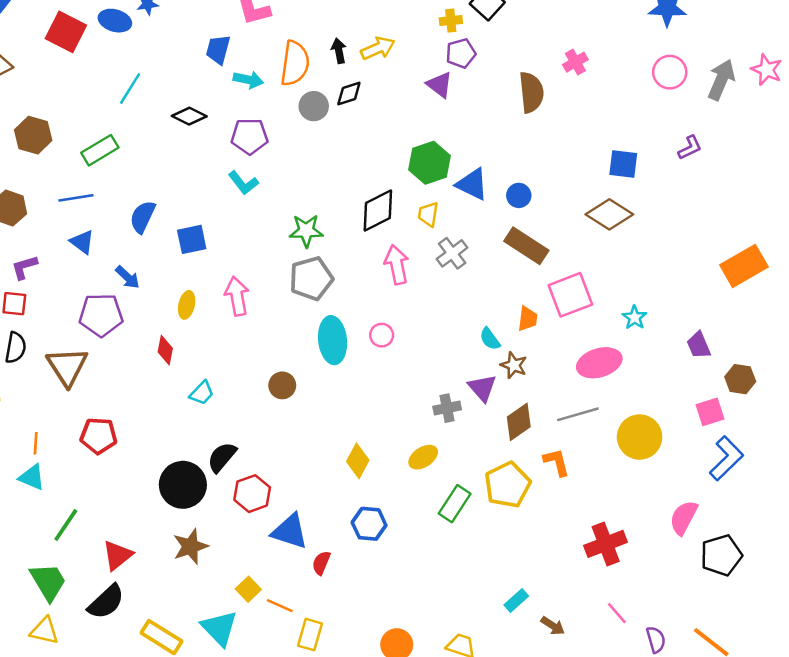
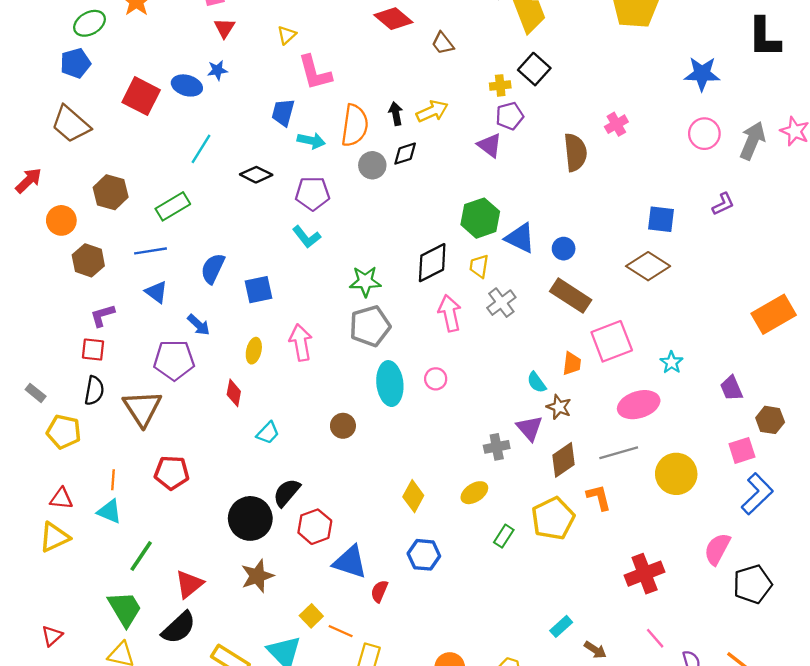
green rectangle: (455, 504) -> (504, 536), size x0.7

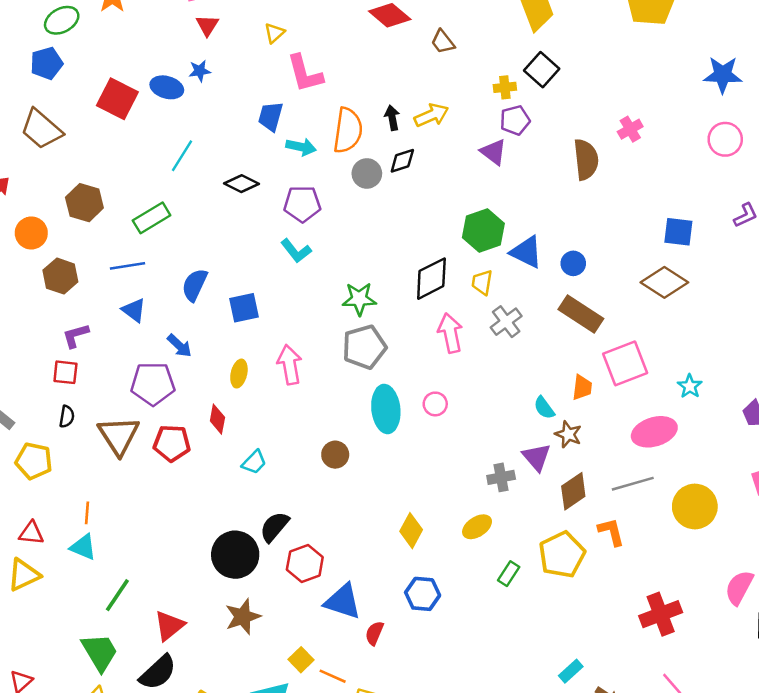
black semicircle: (94, 391) -> (67, 417), size x0.7
red pentagon: (172, 473) -> (172, 443), moved

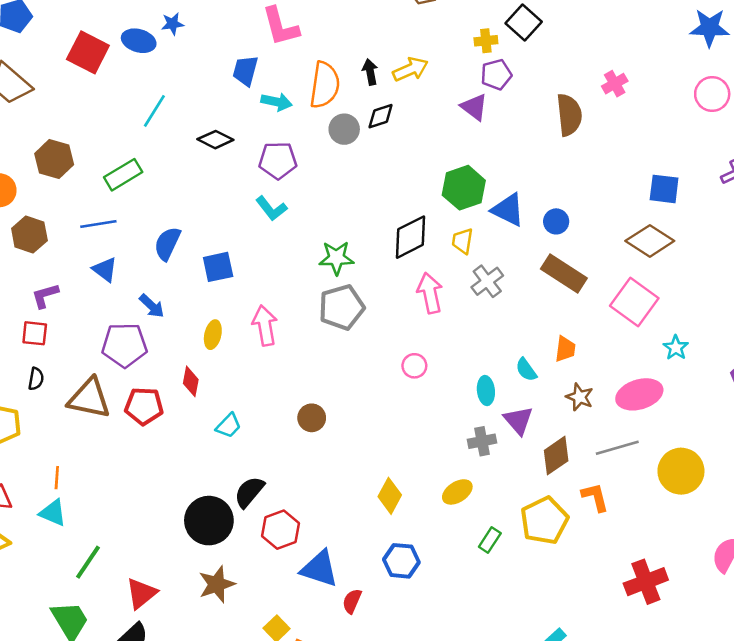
pink square: (625, 363) -> (634, 302), moved, turned -33
cyan ellipse: (386, 409) -> (486, 391), moved, size x0.6
brown star: (568, 434) -> (580, 397), moved
brown triangle: (119, 436) -> (89, 398), turned -45

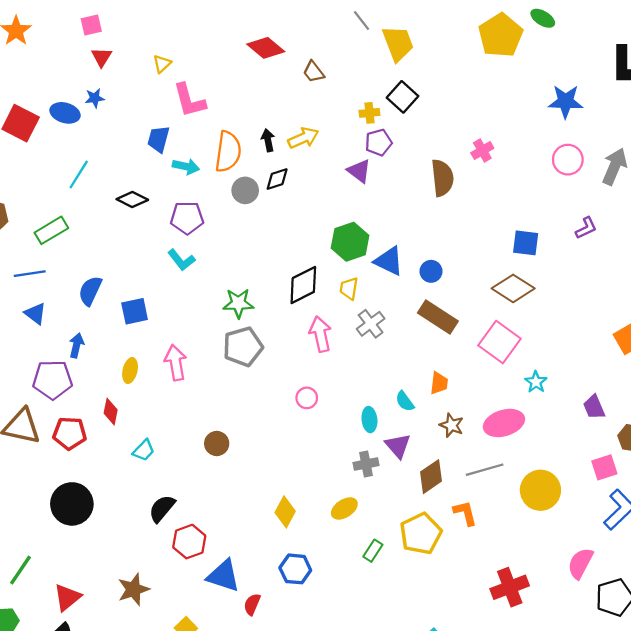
blue arrow: (152, 306) -> (76, 345), turned -120
black circle: (209, 521) -> (72, 504), moved

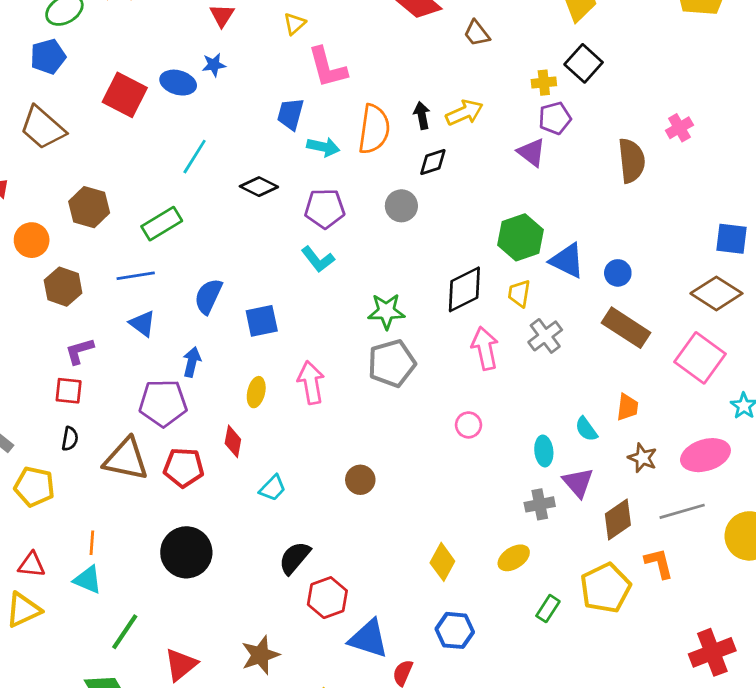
gray circle: (245, 190) -> (401, 206), moved

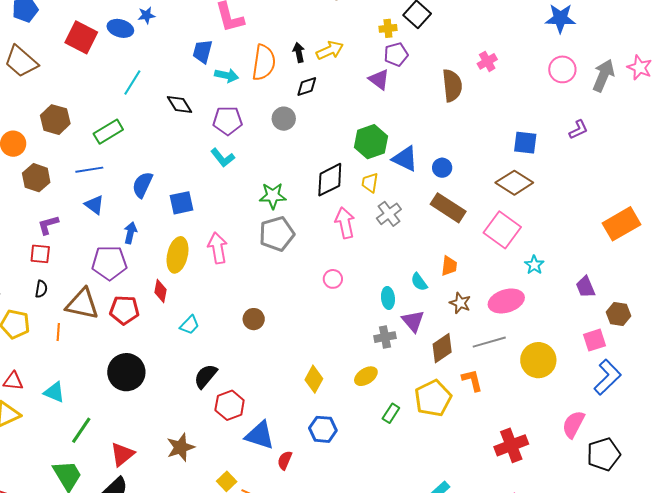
black diamond: (259, 187) -> (180, 105), turned 32
yellow ellipse: (256, 392) -> (177, 255), size x1.6
orange line: (92, 543) -> (58, 332), moved

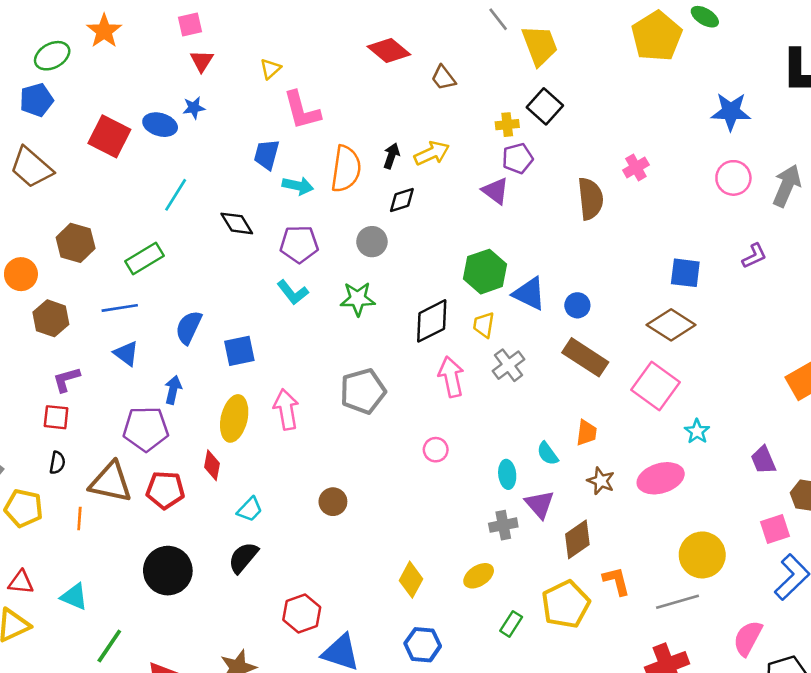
black arrow: (299, 52) -> (391, 156), turned 30
green star: (273, 196) -> (358, 299), moved
gray line: (489, 342) -> (678, 602), moved
black semicircle: (206, 376) -> (243, 558), moved

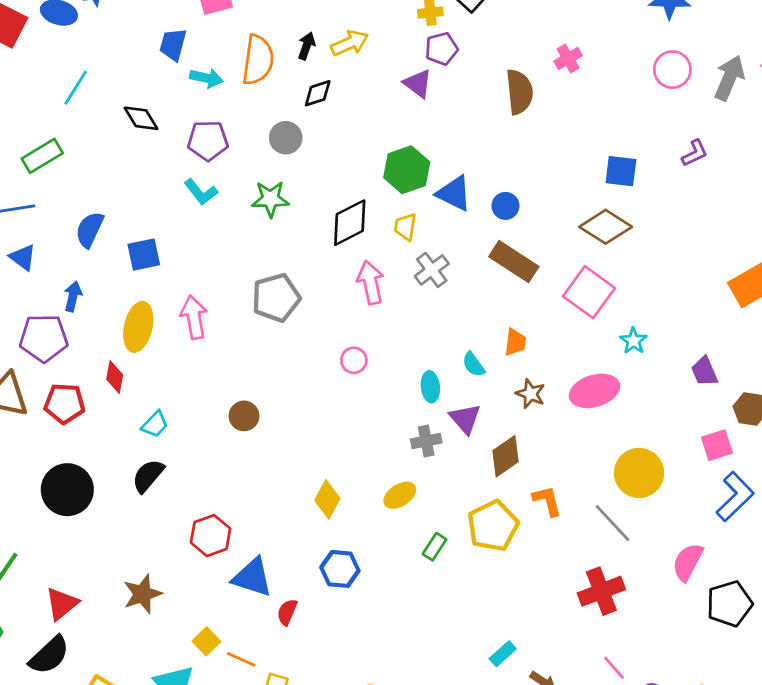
gray line: (678, 602) -> (613, 523), turned 63

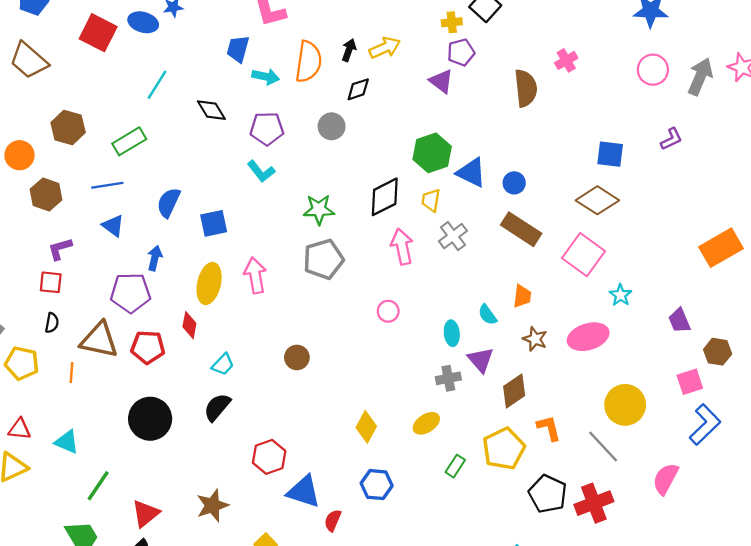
green star: (270, 199) -> (319, 210), moved
black pentagon: (729, 604) -> (548, 494), moved, turned -30

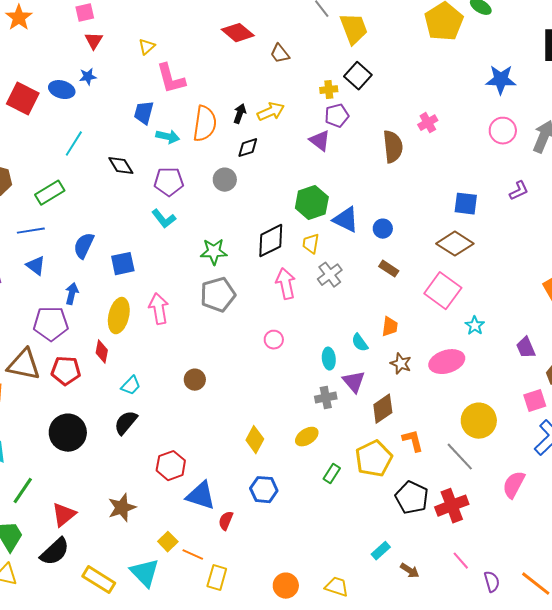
brown rectangle: (521, 229) -> (389, 269), size x0.6

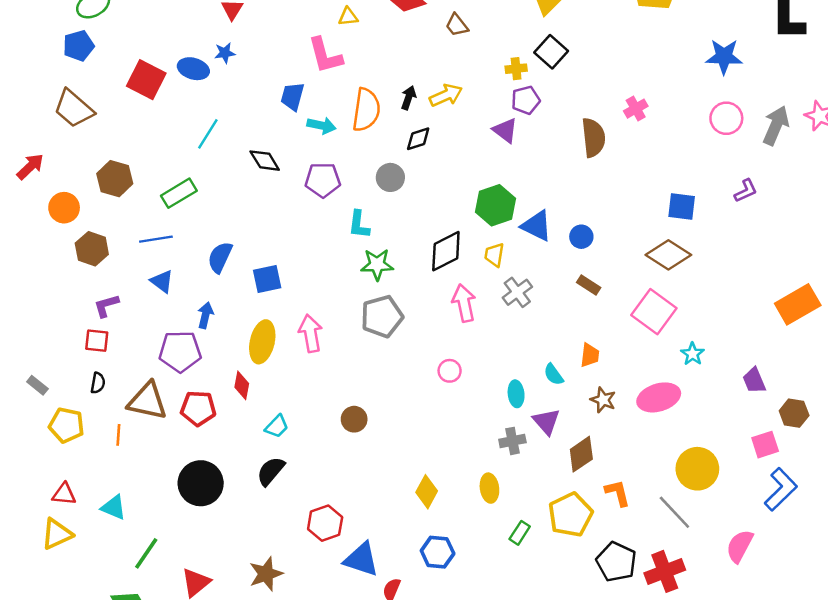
yellow triangle: (147, 47) -> (348, 17), moved, turned 36
cyan L-shape: (164, 219) -> (359, 225), moved, turned 45
yellow ellipse: (307, 437) -> (489, 488), turned -65

